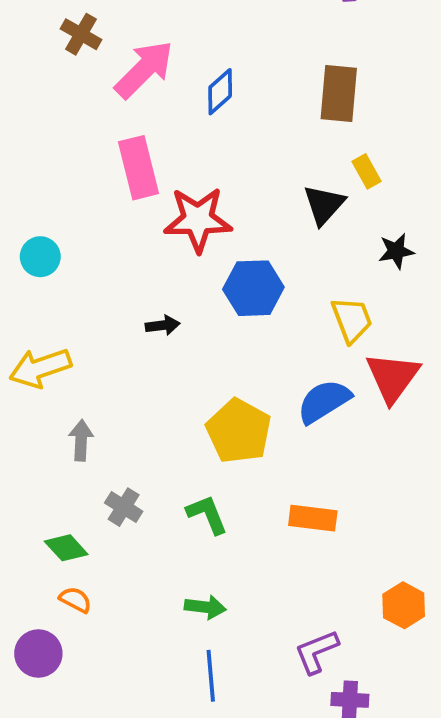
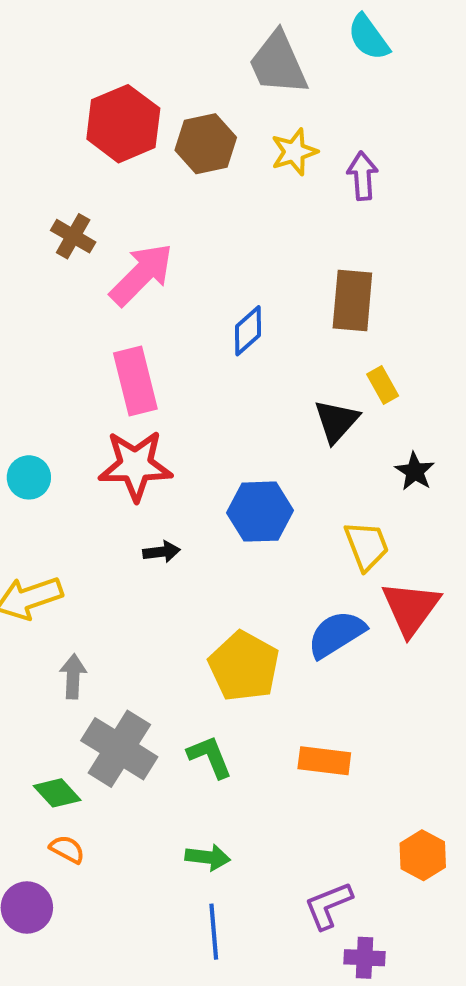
blue diamond: (220, 92) -> (248, 331), moved
red star: (198, 220) -> (135, 465), moved
black star: (396, 251) -> (415, 471), turned -30
gray cross: (124, 507) -> (119, 749), size x1.8

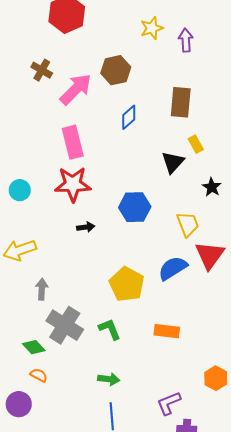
brown hexagon: (206, 144) -> (116, 70), moved

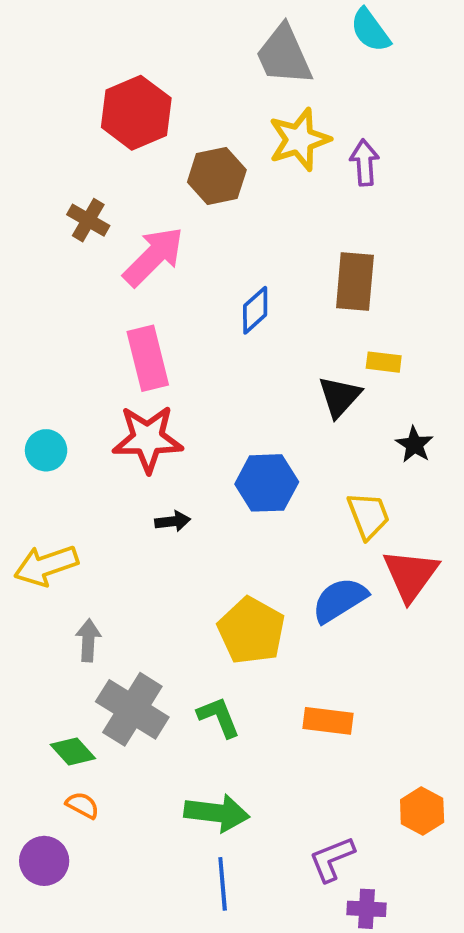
yellow star: (152, 28) -> (299, 140), size x1.4
brown hexagon: (116, 70) -> (217, 176), moved
yellow rectangle: (196, 144) -> (384, 362), turned -54
green arrow: (109, 379) -> (217, 813), size x1.5

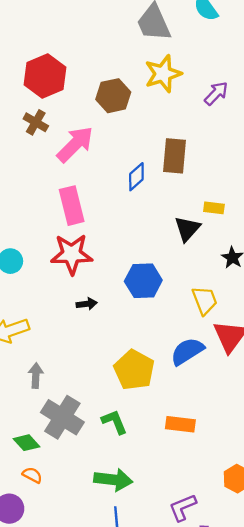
red hexagon: (136, 113) -> (45, 76), moved
purple arrow: (365, 163) -> (216, 93), moved, turned 48
brown rectangle: (355, 281) -> (175, 156), moved

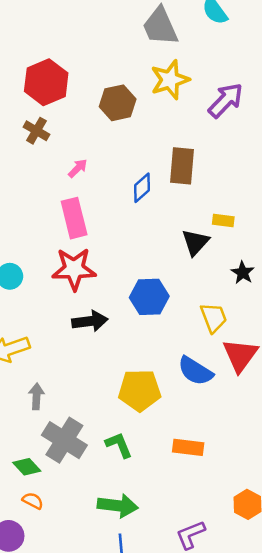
purple arrow: (216, 93) -> (226, 100), size x1.4
pink arrow: (75, 144) -> (78, 168), moved, size x0.5
black arrow: (87, 304) -> (90, 321), size x1.6
blue semicircle: (187, 351) -> (195, 371), turned -116
yellow pentagon: (134, 370) -> (140, 390), turned -30

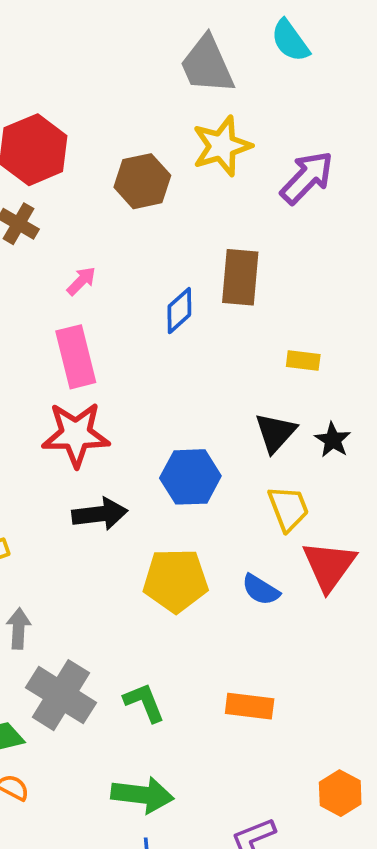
black triangle: (195, 242) -> (275, 433), moved
blue semicircle: (195, 371) -> (261, 590), size x0.7
yellow pentagon: (140, 390) -> (176, 580), moved

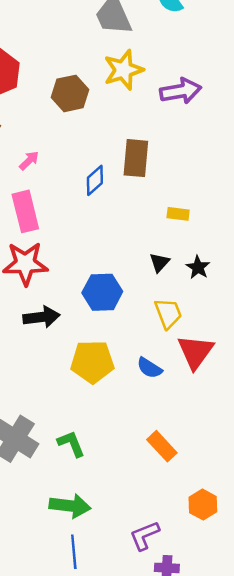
purple arrow: (307, 177) -> (181, 91), turned 36
black triangle: (275, 433) -> (159, 262), size x0.7
orange rectangle: (250, 706) -> (162, 446), moved, turned 40

